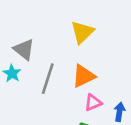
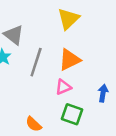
pink triangle: (93, 103) -> (63, 87), moved

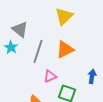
pink triangle: (63, 87) -> (50, 76), moved

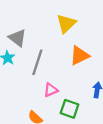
orange triangle: (65, 49) -> (79, 56), moved

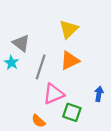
orange triangle: (79, 56) -> (70, 60), moved
pink triangle: (51, 90) -> (54, 94), size x1.5

